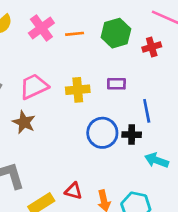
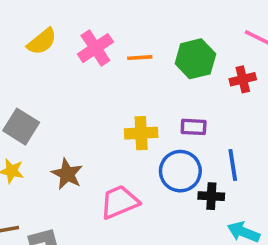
pink trapezoid: (34, 86) -> (119, 202), moved
blue circle: (102, 133) -> (180, 171), moved

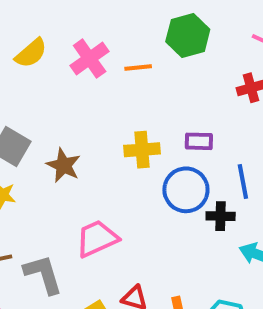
green hexagon: (195, 59) -> (188, 35), moved
brown star: (67, 174) -> (63, 165), moved
pink trapezoid: (119, 202) -> (97, 238), moved

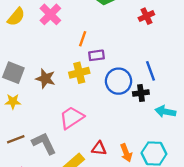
orange line: (138, 67) -> (83, 39), moved, turned -56
purple rectangle: (199, 141) -> (96, 55), moved
yellow cross: (142, 150) -> (79, 73), moved

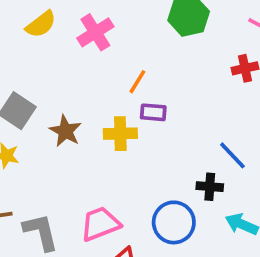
blue line: (151, 71) -> (232, 155), turned -36
blue circle: (119, 81) -> (174, 222), moved
pink trapezoid: (72, 118) -> (100, 224), moved

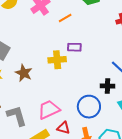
orange line: (137, 82) -> (65, 18), moved, turned 32
brown star: (65, 131) -> (24, 73), moved

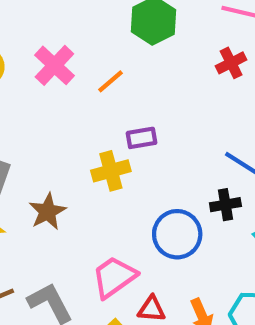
brown star: (24, 73) -> (47, 212), turned 30
blue circle: (89, 107) -> (177, 234), moved

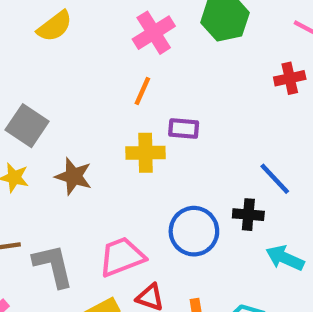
pink cross: (54, 65) -> (154, 33), moved
orange line: (111, 81) -> (142, 91), moved, turned -40
brown star: (47, 212) -> (74, 176), turned 30

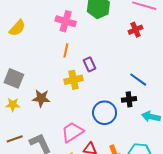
pink cross: (154, 33) -> (66, 21), turned -30
purple rectangle: (184, 129) -> (89, 64), turned 72

